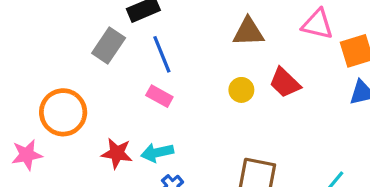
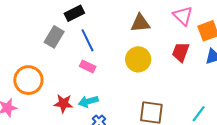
pink triangle: (317, 24) -> (183, 16), turned 35
red trapezoid: (285, 83) -> (181, 52), moved, turned 70
yellow circle: (241, 90) -> (138, 59), size x1.6

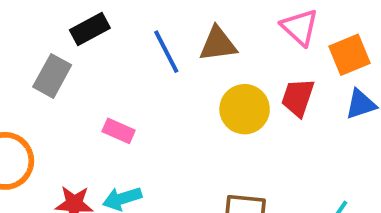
blue line: (88, 40) -> (166, 52), moved
yellow circle: (138, 59) -> (245, 109), moved

